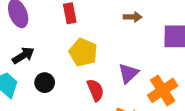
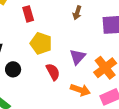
brown arrow: (133, 17) -> (77, 13), turned 112

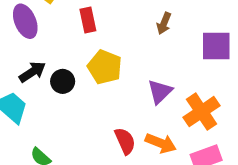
black circle: (13, 69) -> (63, 81), moved
red semicircle: (53, 72) -> (125, 141), moved

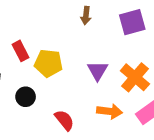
red rectangle: (88, 20) -> (21, 51), moved
black circle: (63, 81) -> (26, 97), moved
red semicircle: (125, 141) -> (64, 120), moved

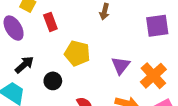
brown arrow: (86, 16) -> (104, 12), moved
red rectangle: (21, 51) -> (50, 22), moved

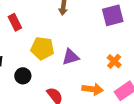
purple triangle: (121, 65) -> (71, 57), moved, turned 42
orange cross: (153, 76) -> (114, 61), size x0.6

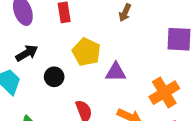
orange cross: (114, 61) -> (164, 93), size x1.6

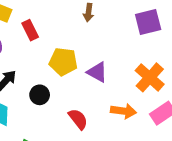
purple triangle: (116, 72) -> (97, 72), turned 45

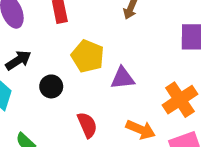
purple triangle: (97, 72) -> (123, 78), turned -50

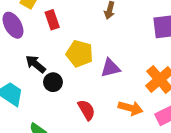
black arrow: (18, 60) -> (36, 64), moved, turned -100

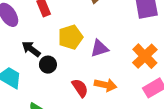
yellow pentagon: (80, 54) -> (71, 37), turned -30
orange arrow: (131, 108) -> (106, 85), moved

